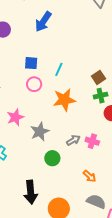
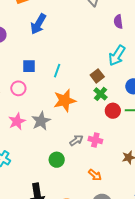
pink circle: (34, 84) -> (18, 88), moved
green cross: (101, 96) -> (101, 94), turned -32
gray star: (40, 132) -> (41, 121), moved

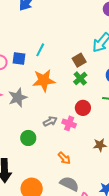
blue square: (29, 66) -> (19, 58), moved
red circle: (113, 111) -> (83, 108), moved

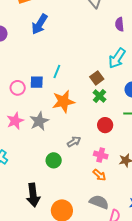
pink cross: (69, 123) -> (101, 155), moved
orange arrow: (64, 158) -> (99, 175), moved

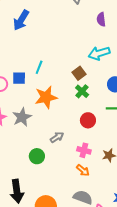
cyan arrow: (117, 58) -> (99, 53), turned 40

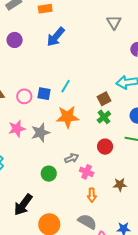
pink cross: (84, 150) -> (87, 172), moved
orange arrow: (83, 170) -> (92, 195), turned 40
black arrow: (17, 191) -> (23, 205), turned 35

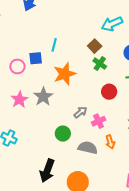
pink cross: (87, 172) -> (99, 121), turned -32
gray semicircle: (87, 222) -> (88, 148), moved

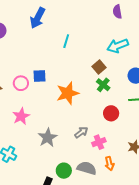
cyan line: (54, 45) -> (66, 41), moved
gray star: (43, 97) -> (48, 138), moved
green circle: (63, 134) -> (64, 171), moved

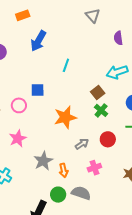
blue square: (39, 76) -> (38, 90), moved
gray arrow: (81, 132) -> (82, 144), moved
orange arrow: (109, 164) -> (64, 170), moved

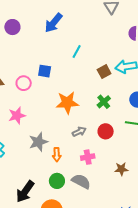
brown square: (98, 93) -> (104, 72), moved
gray semicircle: (81, 193) -> (81, 181), moved
green circle: (58, 195) -> (57, 181), moved

